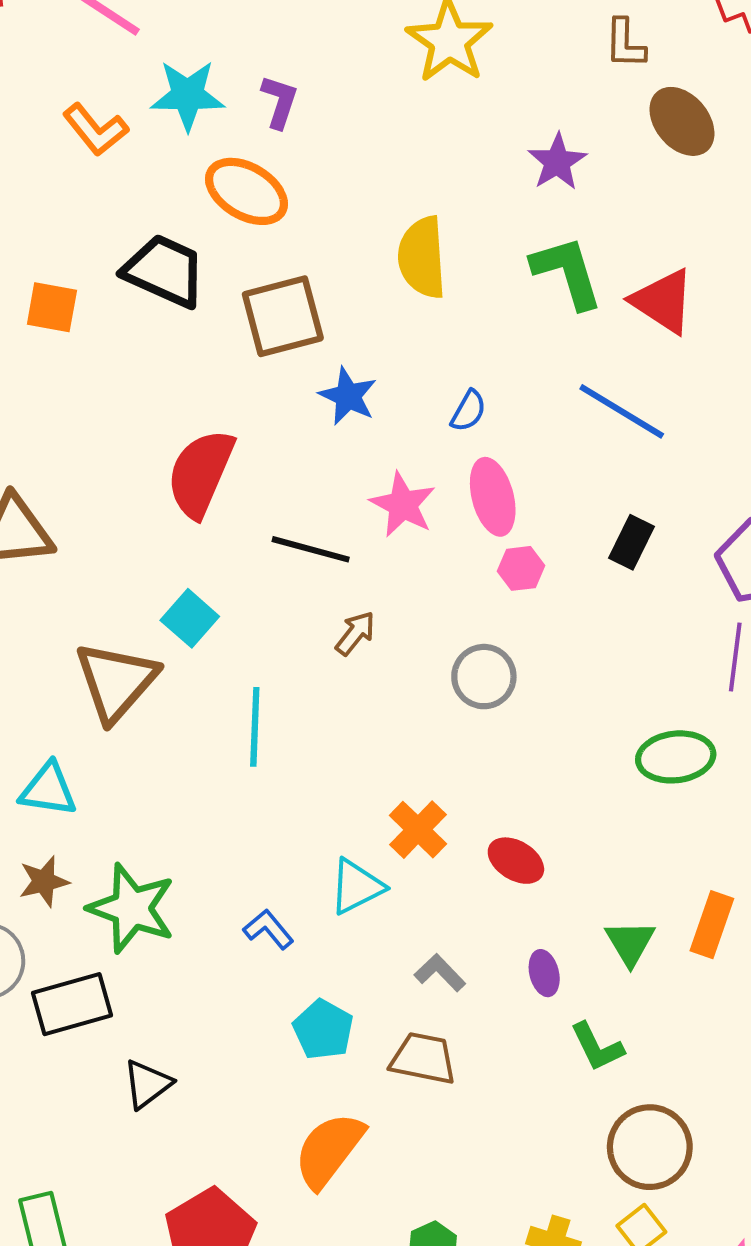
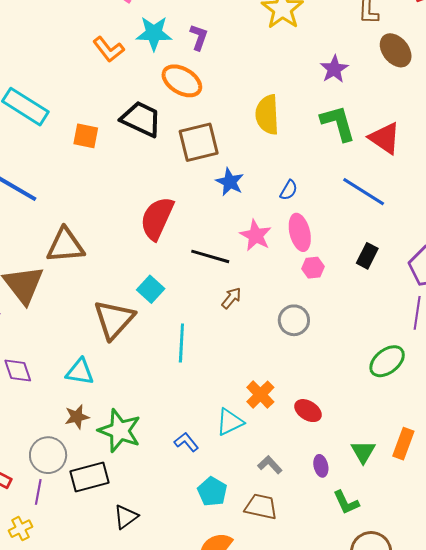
green ellipse: (676, 757) -> (387, 361), turned -33

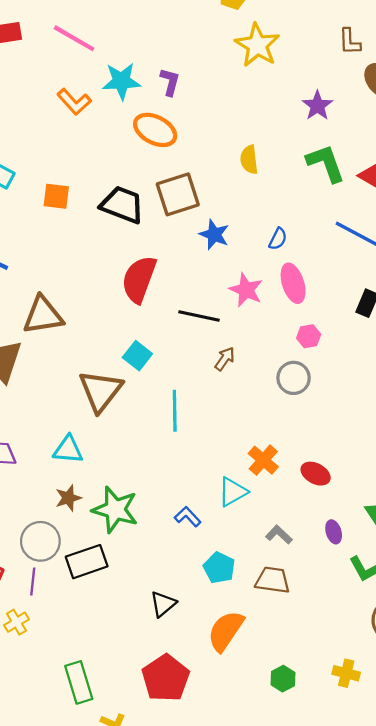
yellow semicircle: (267, 115) -> (249, 160), size x0.7
black trapezoid: (141, 119) -> (122, 205), moved
pink hexagon: (313, 268) -> (309, 336), moved
black triangle: (126, 517) -> (163, 604), moved

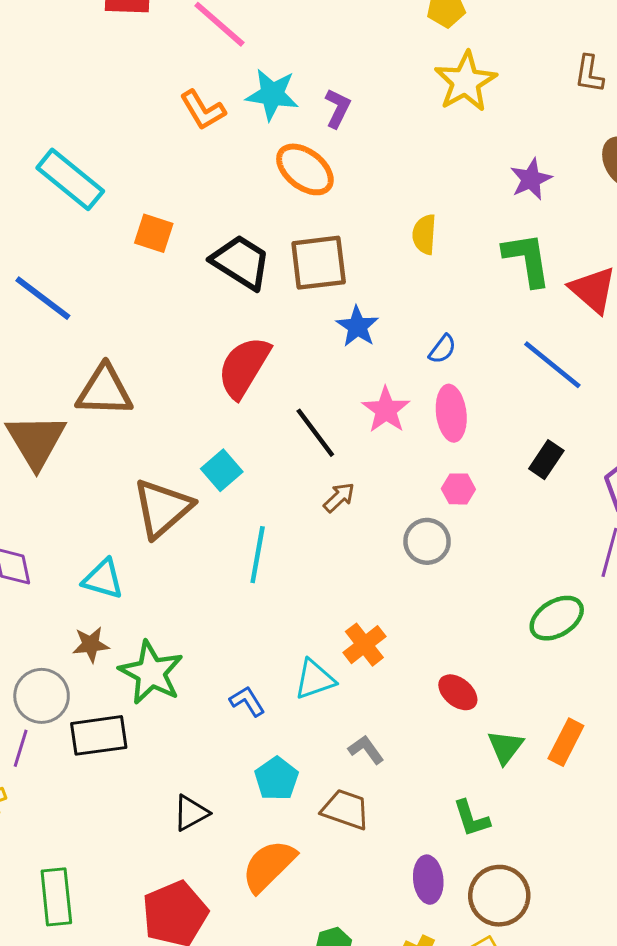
brown L-shape: (350, 42) -> (589, 74), moved
black line: (199, 316) -> (315, 433), turned 30
red ellipse: (316, 474) -> (458, 692), moved
purple ellipse: (334, 532) -> (428, 880), moved, size x1.4

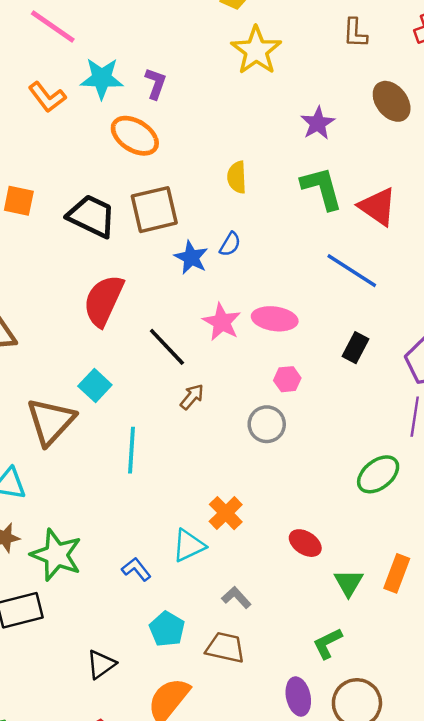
blue semicircle: (442, 349) -> (230, 244), moved
pink ellipse: (451, 413) -> (275, 319), turned -69
green L-shape: (471, 818) -> (327, 643), turned 88

